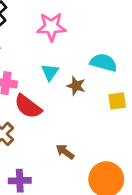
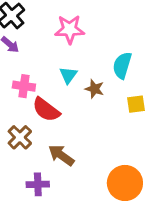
cyan semicircle: (103, 63) -> (122, 65), turned -88
brown arrow: (65, 152) -> (61, 155), moved, size x1.4

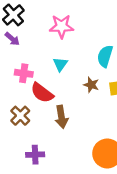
brown star: (95, 89) -> (91, 85), moved
brown arrow: (61, 155) -> (61, 117), moved, turned -135

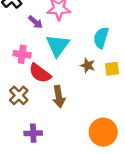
purple arrow: (12, 39) -> (35, 22), moved
cyan triangle: (60, 64) -> (58, 45), size x1.6

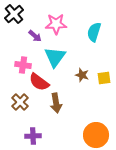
cyan semicircle: (101, 38) -> (94, 32), moved

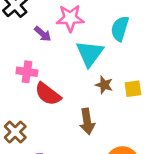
cyan triangle: (55, 57) -> (90, 53), moved
brown cross: (20, 102) -> (15, 132), moved
brown arrow: (56, 103) -> (87, 121), moved

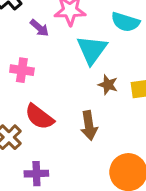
cyan semicircle: (120, 29) -> (125, 22), turned -90
red semicircle: (48, 94) -> (39, 117), moved

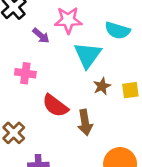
brown star: (108, 85) -> (102, 86), turned 30
red semicircle: (39, 117) -> (55, 106), moved

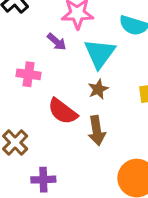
purple arrow: (41, 36) -> (57, 42), moved
brown star: (102, 86) -> (98, 89), moved

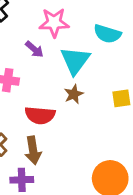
red semicircle: (63, 111) -> (40, 115), turned -32
brown arrow: (97, 131) -> (33, 150), moved

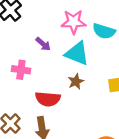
pink star: (54, 23) -> (74, 22), moved
cyan triangle: (75, 61) -> (77, 53), turned -44

